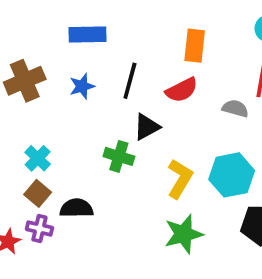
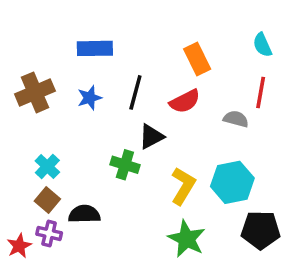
orange rectangle: (195, 46) -> (197, 59), turned -32
green star: (184, 234) -> (187, 239), turned -30

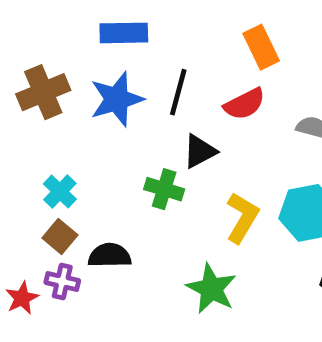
blue star: (90, 98) -> (117, 99), size x1.6
green star: (187, 239) -> (211, 289), moved

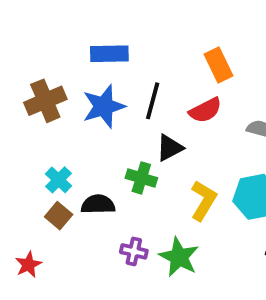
black semicircle: (110, 255) -> (98, 204), moved
purple cross: (62, 282) -> (134, 251), moved

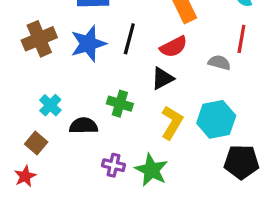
black triangle: (170, 148) -> (162, 78), moved
brown square: (59, 216) -> (36, 143), moved

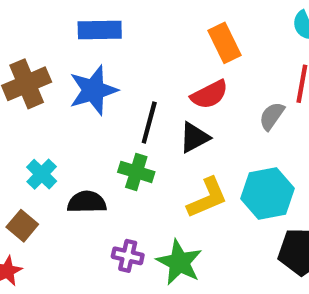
black line: (129, 39) -> (149, 123), moved
gray semicircle: (219, 63) -> (272, 116), turned -70
yellow L-shape: (172, 123) -> (207, 198), turned 36

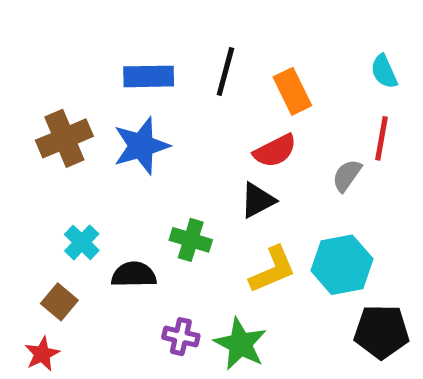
black line: (149, 123) -> (225, 71), moved

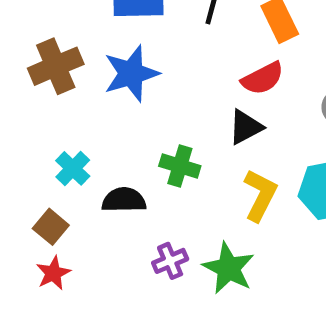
yellow L-shape: (273, 270) -> (260, 195), turned -40
purple cross: (181, 337) -> (170, 261), turned -36
red star: (42, 354) -> (53, 273), moved

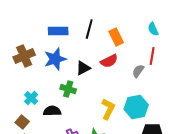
black triangle: (246, 127) -> (83, 68), moved
green cross: (180, 166) -> (68, 89), moved

